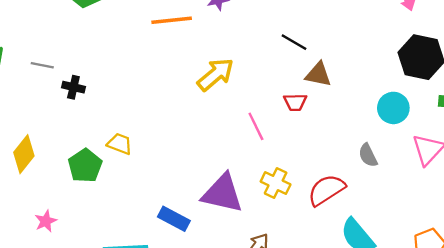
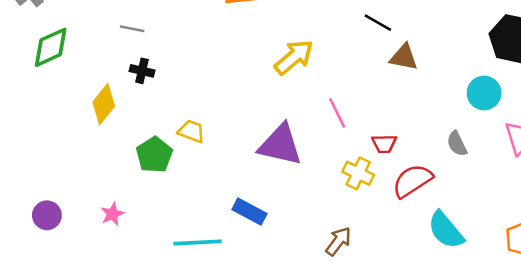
gray line: (42, 65) -> (132, 29), moved
red trapezoid: (295, 102) -> (384, 144), moved
yellow diamond: (24, 154) -> (104, 104), moved
purple triangle: (222, 193) -> (280, 145), moved

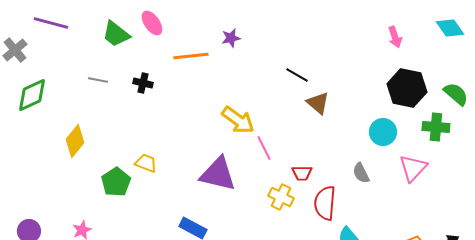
yellow arrow: (294, 57) -> (238, 120), moved, turned 76
brown triangle: (404, 57) -> (318, 103), turned 30
black cross: (142, 71) -> (143, 83), moved
red semicircle: (412, 181) -> (325, 203), turned -52

